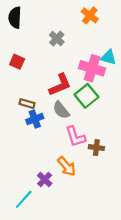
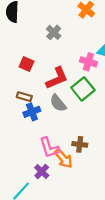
red square: (17, 62) -> (26, 64), moved
pink cross: (92, 68) -> (88, 62), size x0.7
pink L-shape: (75, 137) -> (49, 148), moved
brown cross: (96, 148) -> (80, 144), moved

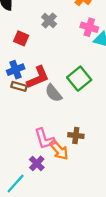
pink cross: (88, 62) -> (89, 27), moved
red square: (26, 64) -> (21, 38), moved
red L-shape: (57, 78) -> (38, 77), moved
blue cross: (32, 112) -> (16, 70), moved

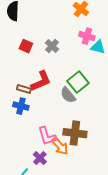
gray cross: (49, 21) -> (52, 46), moved
blue cross: (16, 70) -> (21, 106), moved, turned 35
gray semicircle: (54, 93) -> (68, 95), moved
brown cross: (76, 136) -> (75, 133), size x1.6

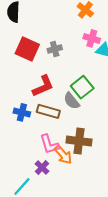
red square: (26, 46) -> (27, 49), size x1.6
gray cross: (52, 46) -> (55, 49), turned 32
brown rectangle: (24, 89) -> (48, 111), moved, size x1.5

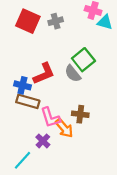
red L-shape: (43, 86) -> (44, 74), moved
brown rectangle: (48, 111) -> (28, 101), moved
brown cross: (79, 141) -> (80, 114), size x0.7

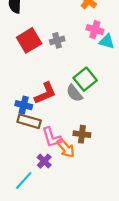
red square: (28, 21) -> (29, 40), turned 35

